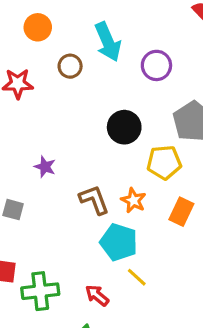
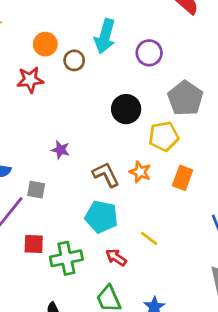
orange circle: (38, 27) -> (45, 44), moved
cyan arrow: (108, 42) -> (105, 36), turned 44
cyan pentagon: (119, 242) -> (101, 217), moved

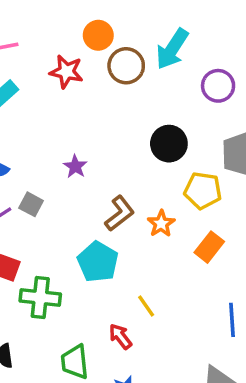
brown circle: (74, 60) -> (126, 66), size x1.4
brown L-shape: (106, 175) -> (120, 213), turned 60
red arrow: (116, 257) -> (120, 336), moved

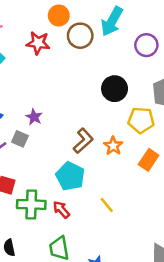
purple star: (75, 166) -> (34, 117), moved
red arrow: (120, 336) -> (61, 210), moved

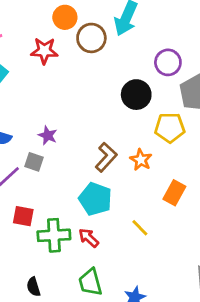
purple circle: (146, 45) -> (168, 62), moved
orange rectangle: (149, 160) -> (174, 193), moved

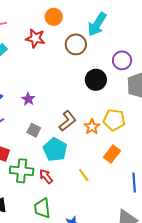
brown circle: (91, 38) -> (76, 44), moved
yellow pentagon: (170, 128) -> (114, 120), moved
gray square: (34, 162) -> (34, 130), moved

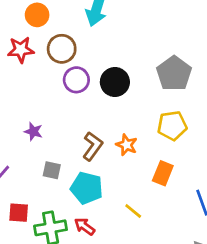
brown circle: (76, 44) -> (62, 49), moved
purple circle: (122, 60) -> (76, 80), moved
yellow pentagon: (114, 120) -> (172, 126), moved

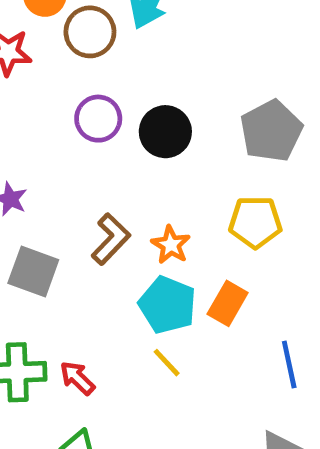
brown circle: (62, 49) -> (90, 32), moved
gray square: (52, 170) -> (33, 271), size x1.5
cyan pentagon: (87, 188) -> (167, 305), moved

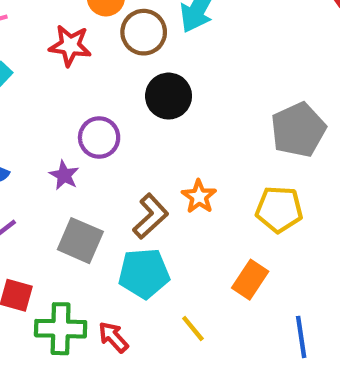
purple circle: (98, 119) -> (99, 138), moved
black circle: (165, 132) -> (169, 96), moved
orange star: (171, 245) -> (199, 197), moved
cyan pentagon: (167, 305) -> (144, 273), moved, turned -30

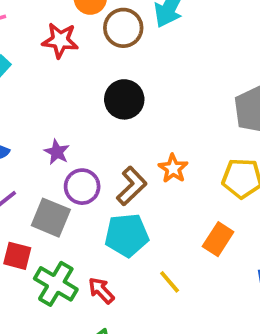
black circle: (169, 96) -> (124, 99), moved
purple circle: (99, 138) -> (82, 187), moved
gray square: (80, 241) -> (51, 218), moved
green cross: (61, 329) -> (56, 284), turned 30

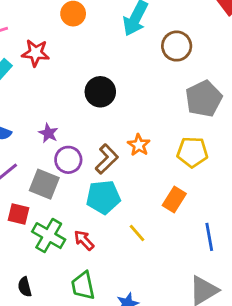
brown circle: (123, 28) -> (177, 46), moved
red star: (60, 40) -> (36, 53), moved

